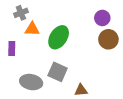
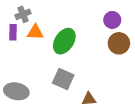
purple rectangle: (12, 48) -> (13, 32), moved
gray ellipse: (31, 82) -> (16, 91), moved

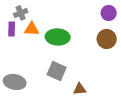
purple circle: (112, 20) -> (109, 13), moved
green ellipse: (64, 41) -> (58, 37), turned 60

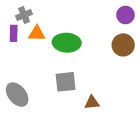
gray square: (57, 71) -> (66, 82), turned -30
gray ellipse: (15, 82) -> (17, 95), turned 40

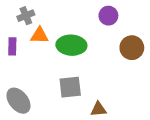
purple circle: (125, 15) -> (108, 16), moved
purple rectangle: (14, 33) -> (12, 46), moved

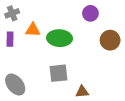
gray cross: (26, 16) -> (12, 13), moved

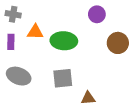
gray cross: (12, 13) -> (13, 14), turned 32
gray ellipse: (15, 85) -> (19, 76), moved, turned -30

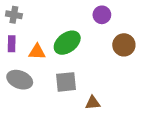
orange triangle: (35, 32) -> (37, 52), moved
green ellipse: (64, 41) -> (67, 43), turned -40

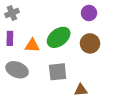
gray cross: (14, 15) -> (12, 13), turned -32
brown circle: (124, 45) -> (90, 43), moved

